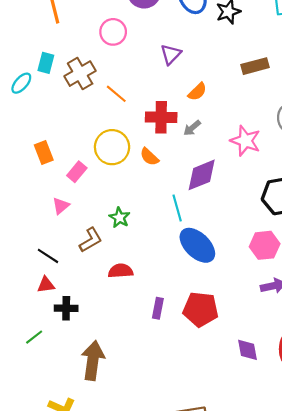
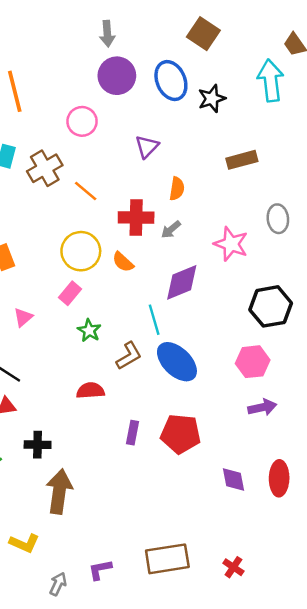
orange semicircle: (197, 92) -> (177, 189), turned -36
pink rectangle: (77, 172) -> (70, 293), moved
brown L-shape: (91, 240) -> (129, 356), moved
black cross: (66, 308) -> (38, 445), moved

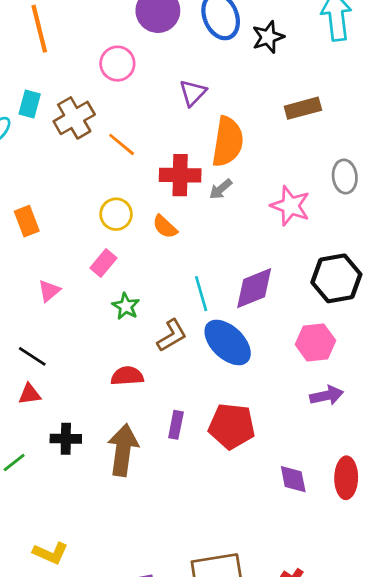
orange semicircle: (177, 189) -> (228, 142), size x1.8
yellow circle: (81, 251) -> (116, 214), size x0.7
purple diamond: (182, 282) -> (254, 288), moved
brown arrow: (59, 491) -> (123, 450), moved

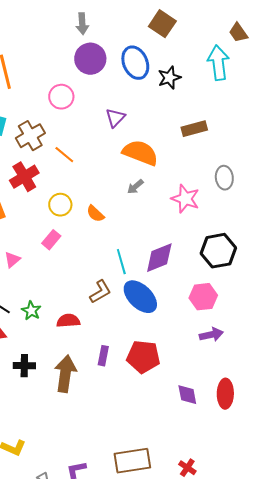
orange semicircle: (228, 142) -> (140, 153), turned -78
red cross: (180, 175) -> (24, 177), moved, turned -32
green star: (126, 306) -> (31, 311), moved

